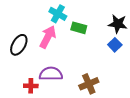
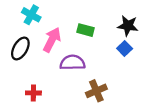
cyan cross: (58, 14) -> (31, 15), moved
purple semicircle: (51, 74) -> (72, 63), moved

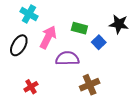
blue square: (125, 48) -> (99, 42), moved
red cross: (33, 93) -> (31, 87), turned -32

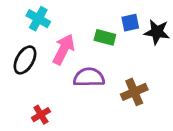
blue square: (99, 42) -> (130, 23), moved, turned 32
brown cross: (90, 85) -> (134, 92), moved

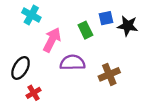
green rectangle: (105, 37) -> (85, 30), turned 49
black ellipse: (25, 60) -> (21, 68), moved

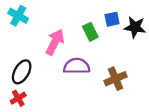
cyan cross: (31, 15) -> (18, 16), moved
red cross: (34, 93) -> (18, 98), moved

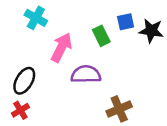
cyan cross: (18, 16) -> (36, 18), moved
brown cross: (115, 79) -> (119, 109), moved

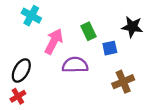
blue square: (126, 22) -> (110, 48), moved
brown cross: (119, 109) -> (123, 82), moved

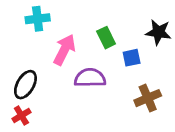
cyan cross: (31, 16) -> (38, 19), turned -36

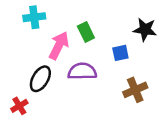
green rectangle: (106, 38) -> (86, 32), moved
black ellipse: (25, 85) -> (40, 79), moved

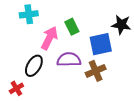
blue square: (120, 53) -> (101, 44), size x1.6
brown cross: (135, 90) -> (96, 71), moved

